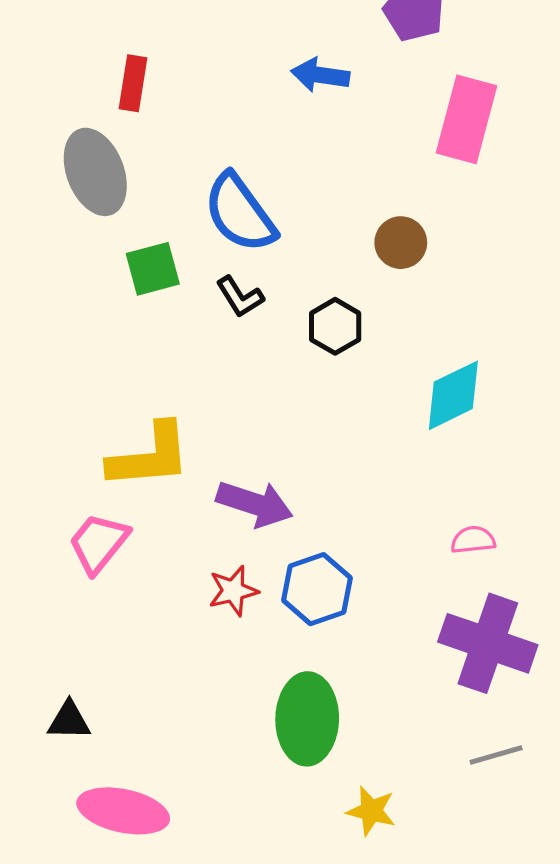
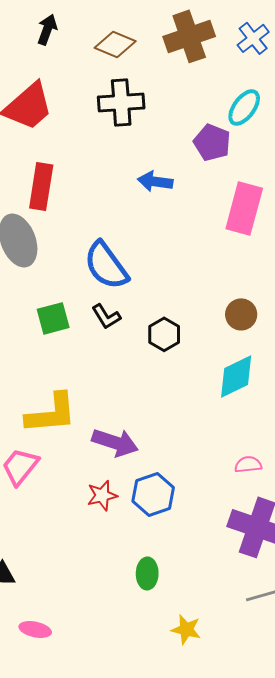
red rectangle: (133, 83) -> (41, 186), size x1.4
brown circle: (401, 243) -> (241, 314), moved
green square: (153, 269) -> (53, 318), moved
green ellipse: (307, 719) -> (147, 573), size x0.6
pink ellipse: (123, 811) -> (35, 629), size x0.6

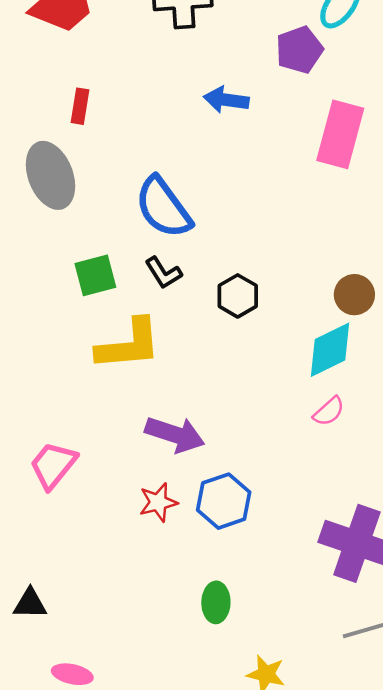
purple pentagon: (212, 142) -> (299, 50), turned 30
red rectangle: (41, 186) -> (80, 106), size x0.6
brown circle: (241, 314) -> (354, 295), moved
yellow L-shape: (51, 413) -> (129, 345), moved
pink semicircle: (248, 464) -> (329, 411), moved, turned 144

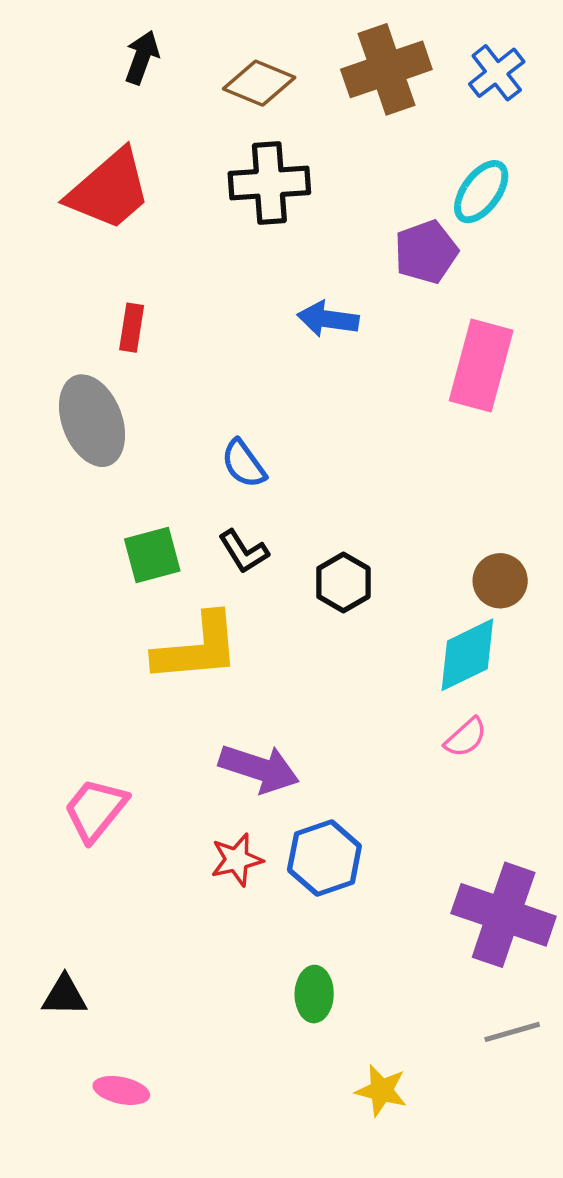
blue semicircle: (163, 207) -> (244, 464), size x0.6

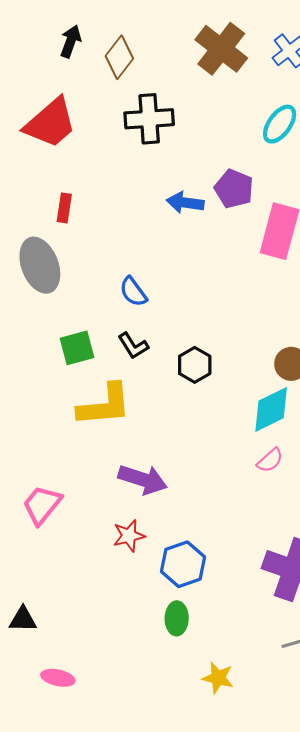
brown cross: (386, 69) -> (221, 49), turned -33
brown diamond: (259, 83) -> (119, 57), moved, turned -75
purple pentagon: (426, 252) -> (234, 189), moved, turned -30
blue hexagon: (324, 858) -> (183, 564), moved

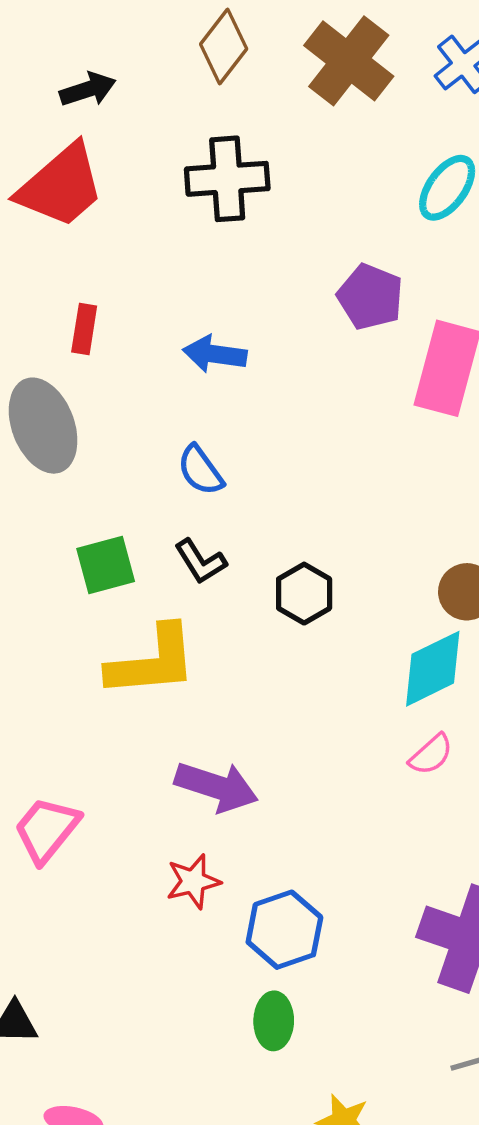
black arrow: (71, 41) -> (88, 89), moved, turned 52
brown diamond: (119, 57) -> (224, 47), moved
blue arrow: (185, 203) -> (215, 354), moved

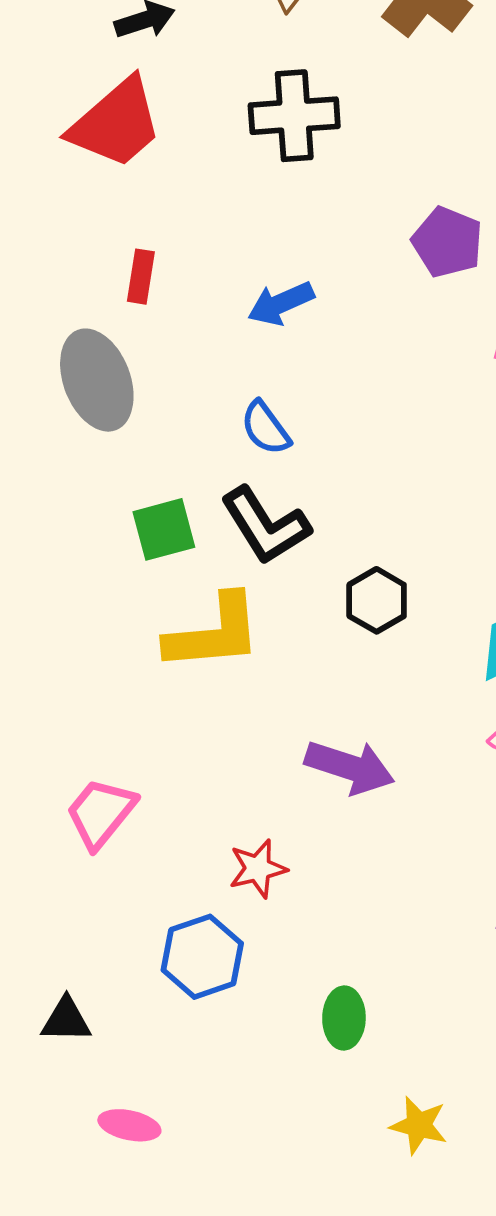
blue arrow: (215, 354) -> (281, 303), turned -32
black L-shape: (200, 561) -> (265, 526), size x1.6
black hexagon: (304, 594) -> (377, 600), moved
purple arrow: (216, 787) -> (350, 767), moved
blue hexagon: (284, 930) -> (202, 957), moved

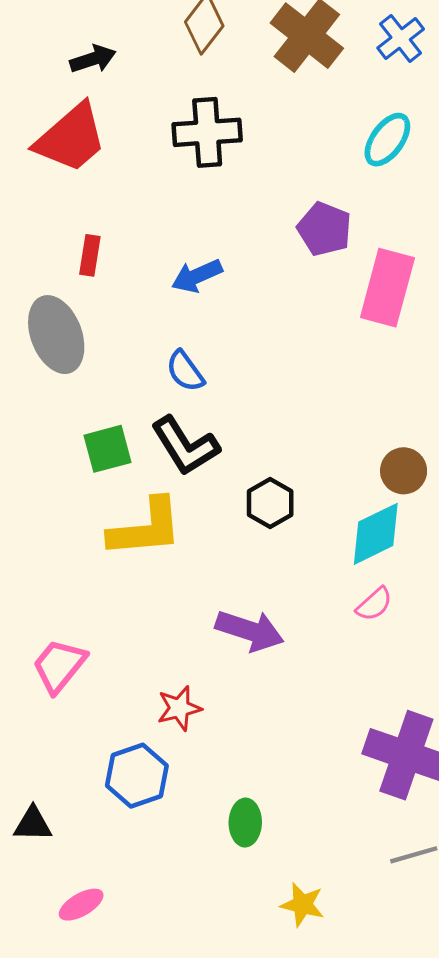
pink ellipse: (129, 1125) -> (81, 905), turned -42

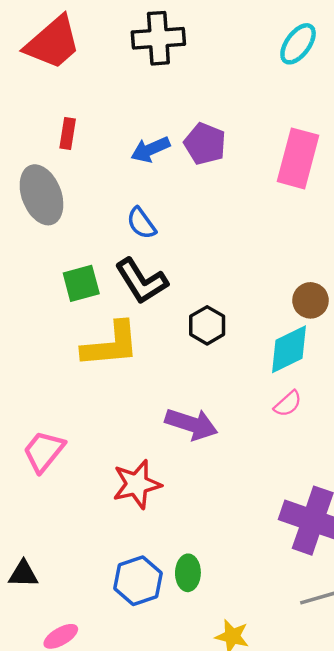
purple pentagon: (324, 229) -> (205, 144), moved
red star: (179, 708) -> (137, 484), size x1.4
blue hexagon: (137, 776) -> (138, 581), moved

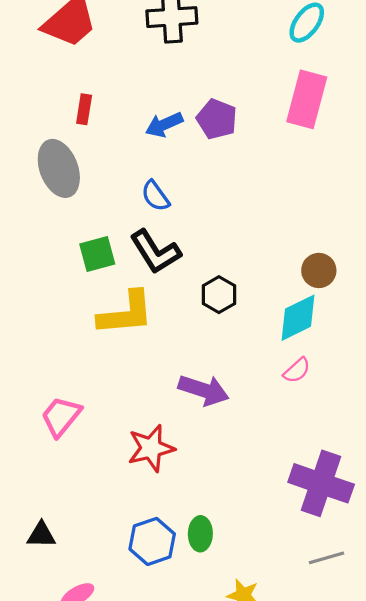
pink rectangle: (298, 158) -> (307, 99), moved

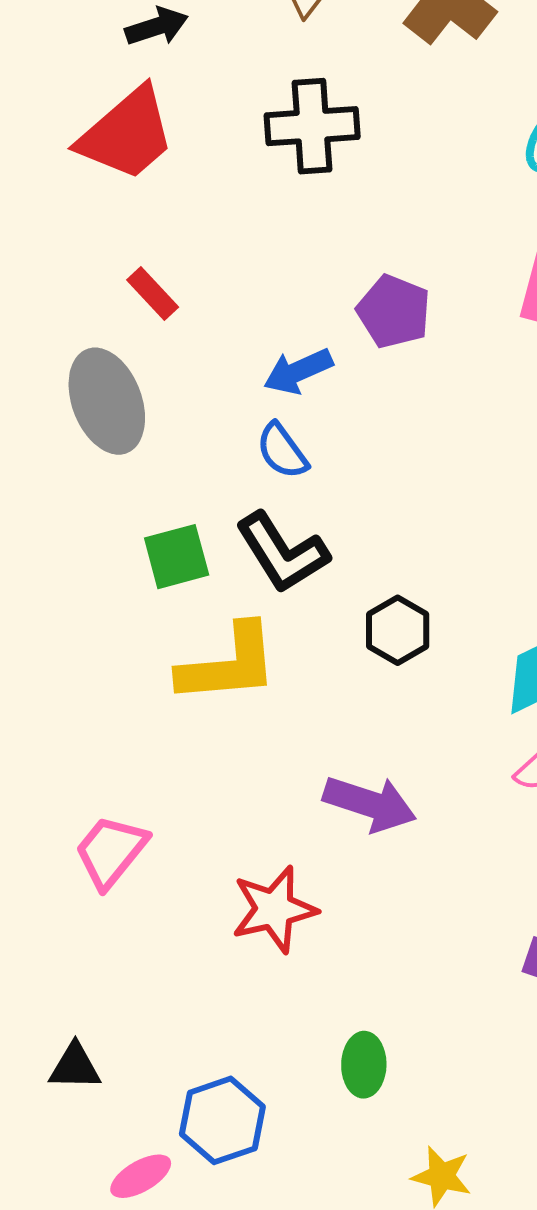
red rectangle: (84, 109) -> (153, 294), turned -52
blue arrow: (164, 125) -> (298, 371), moved
blue hexagon: (152, 541) -> (222, 1120), moved

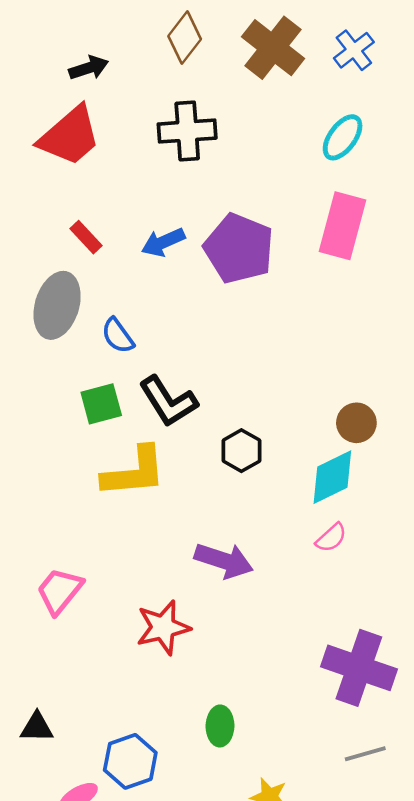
purple pentagon: (394, 311) -> (239, 248), size x1.5
blue arrow: (298, 371) -> (163, 242), moved
gray ellipse: (107, 401) -> (57, 305), turned 38
blue semicircle: (282, 451) -> (118, 336), moved

